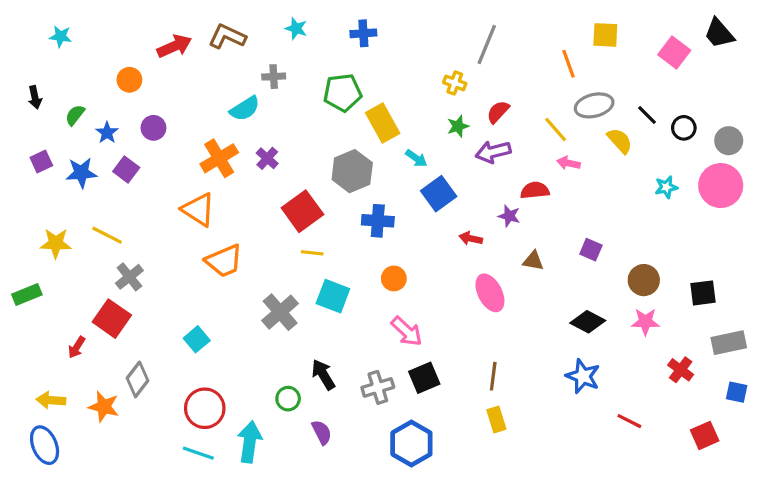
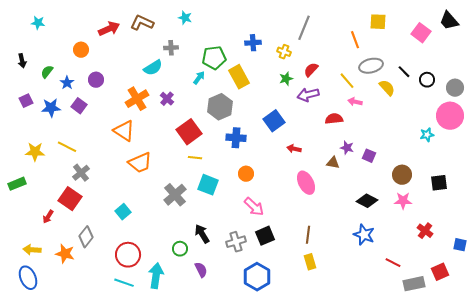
blue cross: (363, 33) -> (253, 43), moved
cyan arrow: (416, 158) -> (199, 78), moved, turned -88
cyan star: (666, 187) -> (427, 135), moved
purple star: (509, 216) -> (347, 148), moved
gray rectangle: (729, 343) -> (414, 284), moved

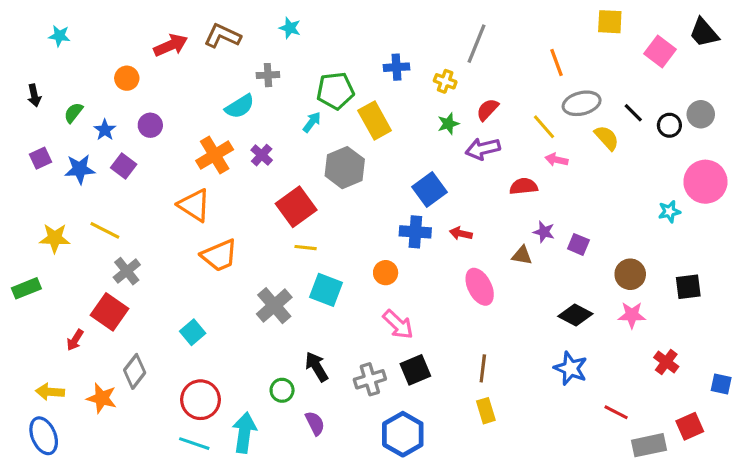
yellow square: (378, 22) -> (610, 22), moved
gray circle: (455, 88) -> (701, 114), moved
blue cross: (236, 138) -> (415, 232), moved

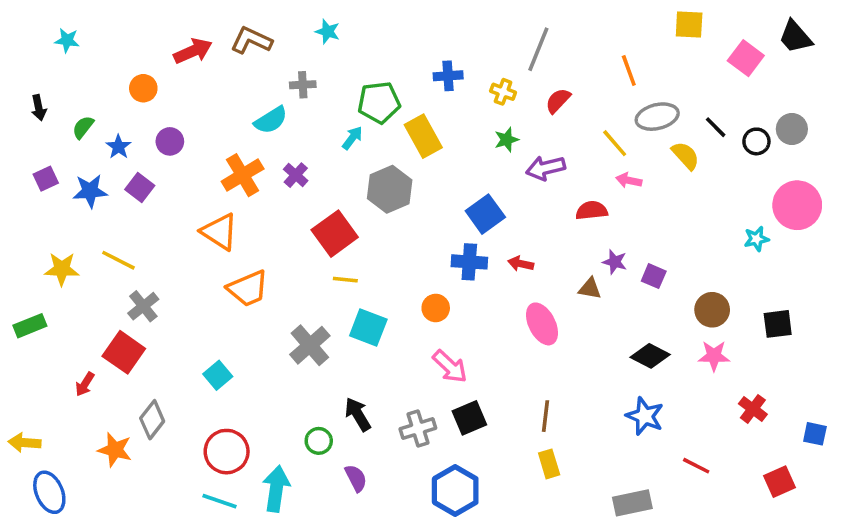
red semicircle: (487, 110) -> (558, 101), moved
yellow arrow: (50, 392) -> (25, 443), moved
gray rectangle: (649, 445) -> (632, 503), moved

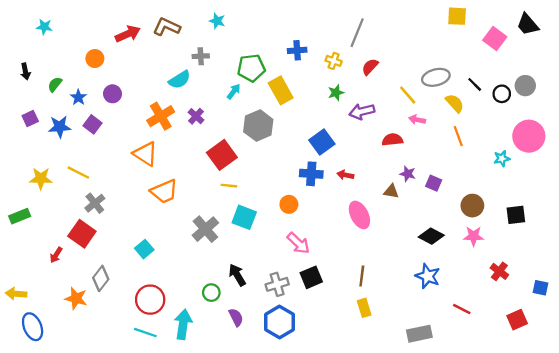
orange line: (629, 71) -> (458, 136), moved
blue hexagon: (455, 491) -> (280, 322), moved

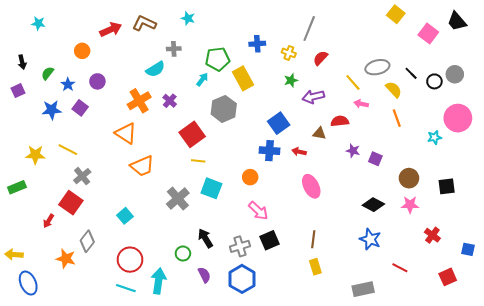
yellow square: (457, 16) -> (396, 14), turned 36
purple square: (30, 119) -> (18, 91), moved
brown triangle: (391, 191) -> (319, 133), moved

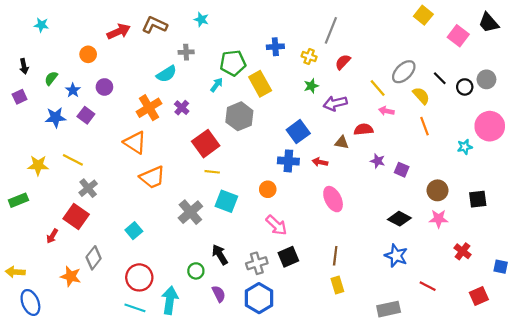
gray ellipse: (377, 67) -> (404, 72), turned -30

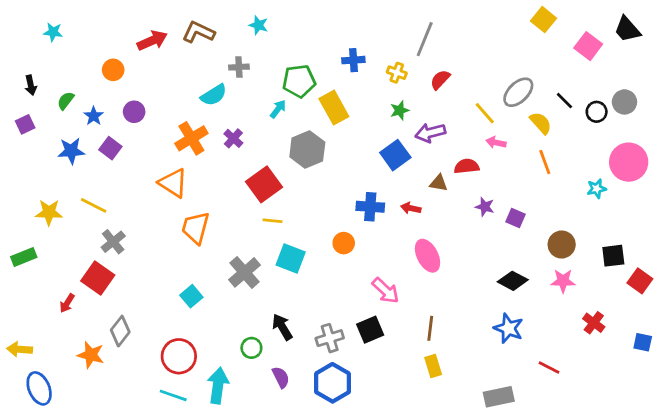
blue square: (298, 132) -> (395, 155), moved
orange trapezoid: (152, 177) -> (196, 228), turned 128
pink arrow: (276, 225) -> (386, 291), moved
cyan square: (134, 231) -> (191, 296), moved
red square: (479, 296) -> (640, 281), moved, turned -30

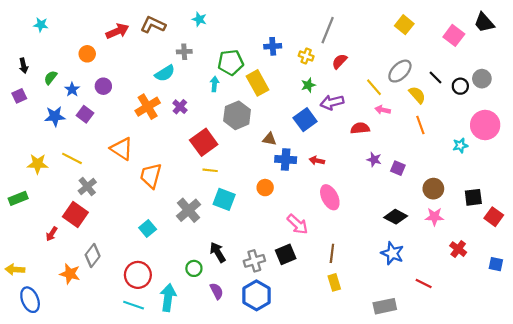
yellow square: (543, 20) -> (404, 25), moved
cyan arrow: (278, 109) -> (214, 84), turned -32
orange triangle: (173, 183) -> (122, 149), moved
brown triangle: (439, 183) -> (269, 139), moved

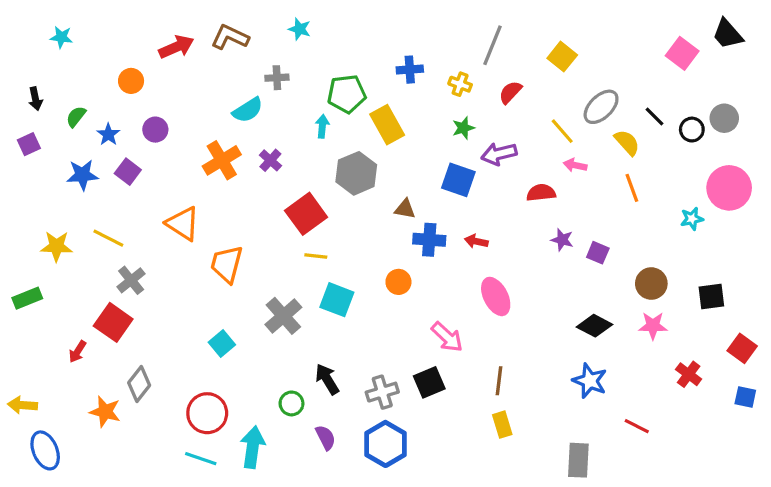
yellow square: (404, 25) -> (562, 57), moved
blue square: (305, 120) -> (458, 180), turned -35
red square: (494, 217) -> (742, 348), moved
gray rectangle: (385, 306) -> (578, 460), turned -75

